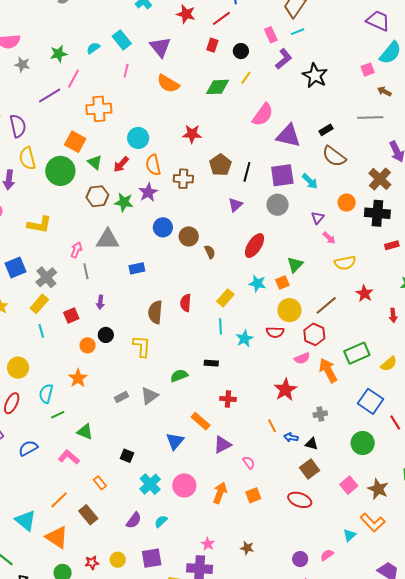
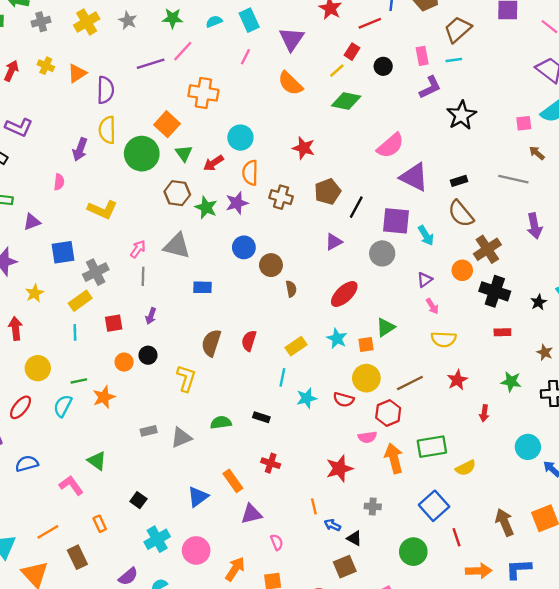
yellow line: (246, 78) -> (337, 71), moved
brown cross: (380, 179) -> (487, 249), moved
green line: (58, 415) -> (79, 381), moved

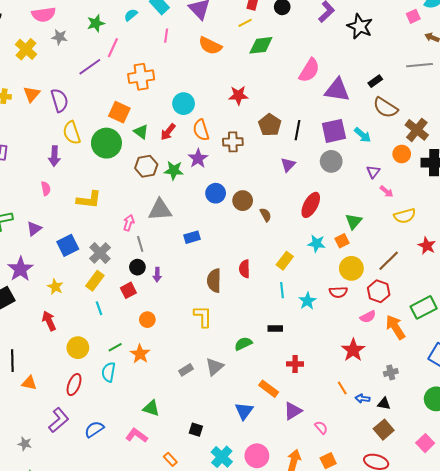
yellow line: (337, 71) -> (245, 23), turned 32
black circle: (148, 355) -> (137, 267), moved

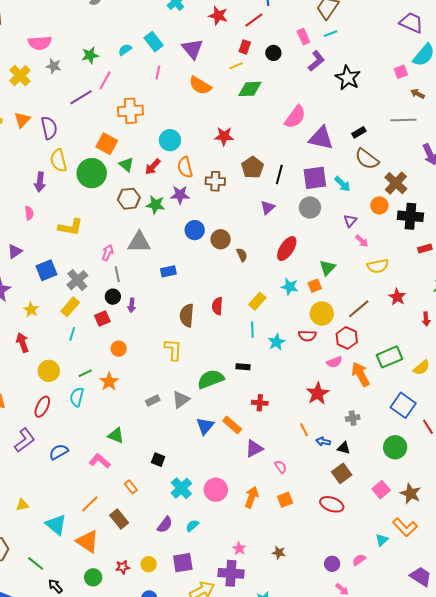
purple star: (198, 158) -> (180, 195), turned 30
cyan line: (99, 308) -> (72, 334), turned 32
green semicircle: (243, 344) -> (211, 379), size x1.5
blue triangle: (244, 411) -> (205, 426), moved

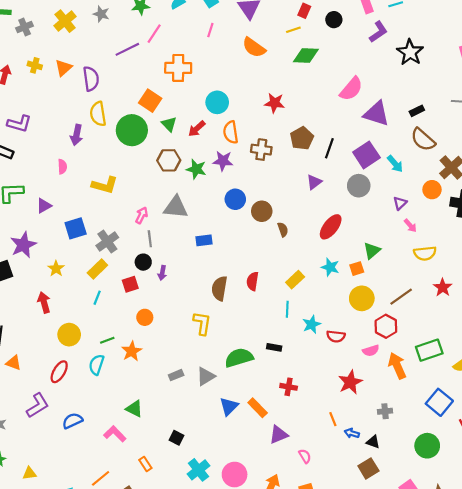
purple square: (315, 178) -> (366, 155), turned -30
red semicircle: (307, 336) -> (336, 336), moved

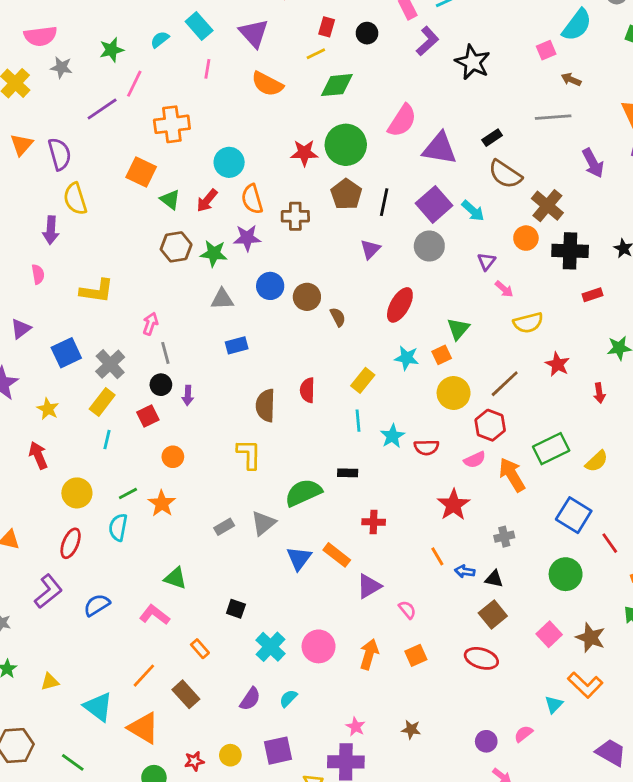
green circle: (132, 130) -> (346, 145), moved
gray triangle: (176, 207) -> (222, 299), moved, size x0.7

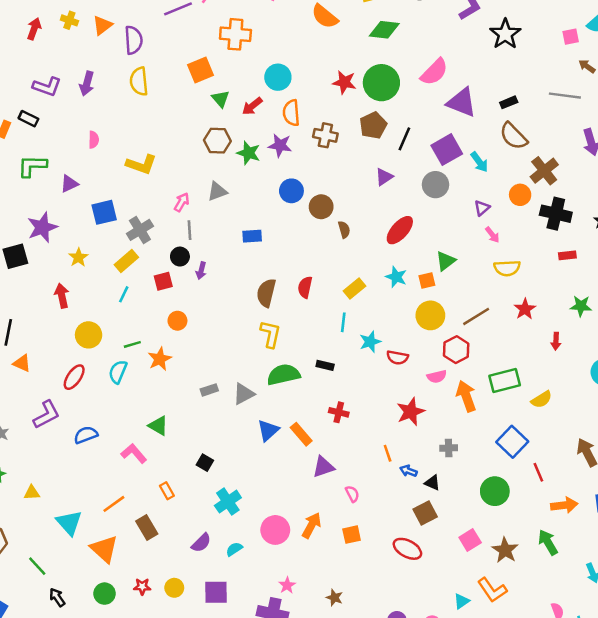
orange square: (141, 172) -> (200, 70), turned 30
purple arrow: (51, 230) -> (87, 84), moved
gray triangle: (222, 299) -> (217, 191), moved, turned -30
yellow L-shape: (249, 454) -> (271, 334), moved
pink circle: (319, 646) -> (275, 530), moved

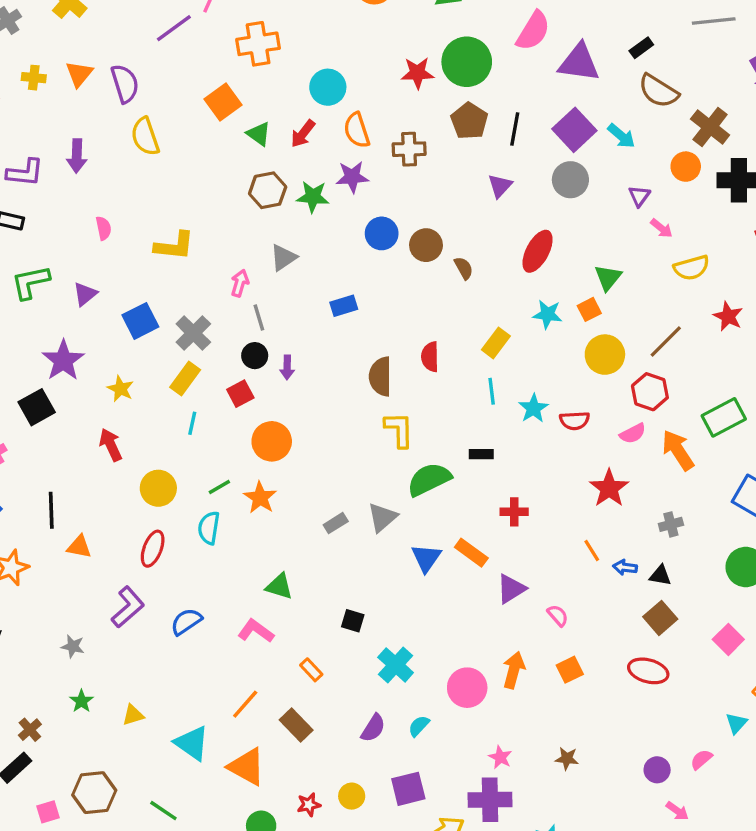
orange circle: (177, 321) -> (272, 441), size x1.5

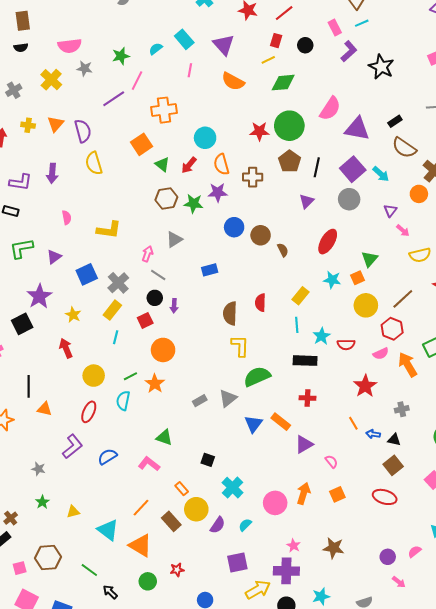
gray line: (259, 318) -> (158, 275), turned -42
black rectangle: (481, 454) -> (305, 361), moved, size x1.6
brown star: (567, 759) -> (334, 548), size x1.5
yellow circle: (352, 796) -> (196, 509), moved, size x1.5

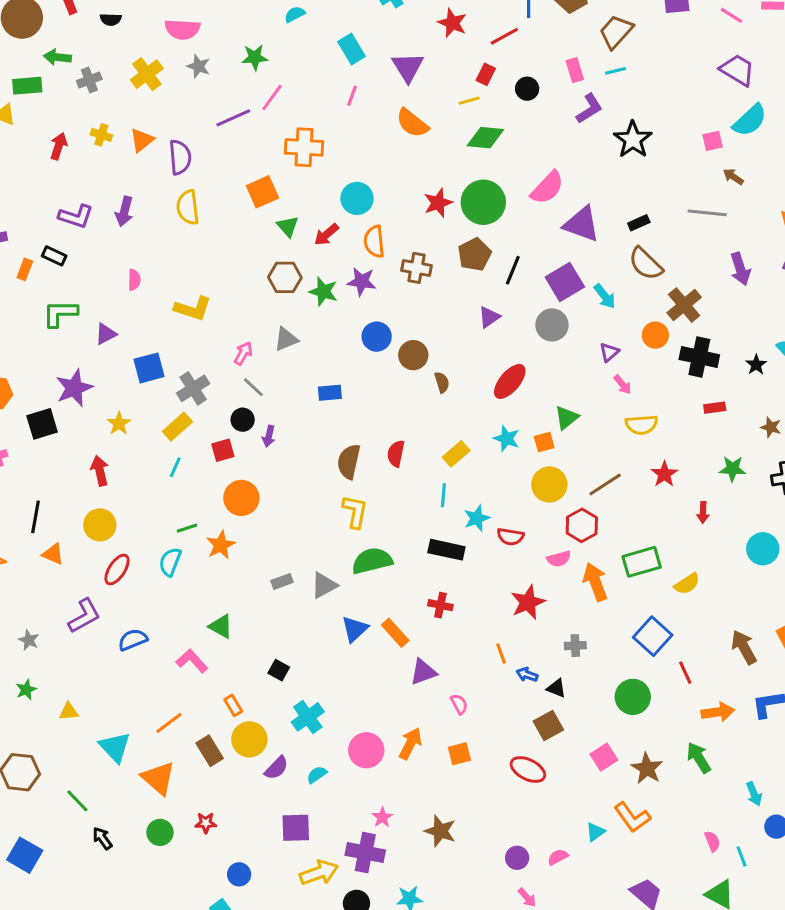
cyan semicircle: (156, 49) -> (295, 14), moved
red star: (259, 131) -> (438, 203), turned -30
yellow circle: (94, 376) -> (100, 525), moved

